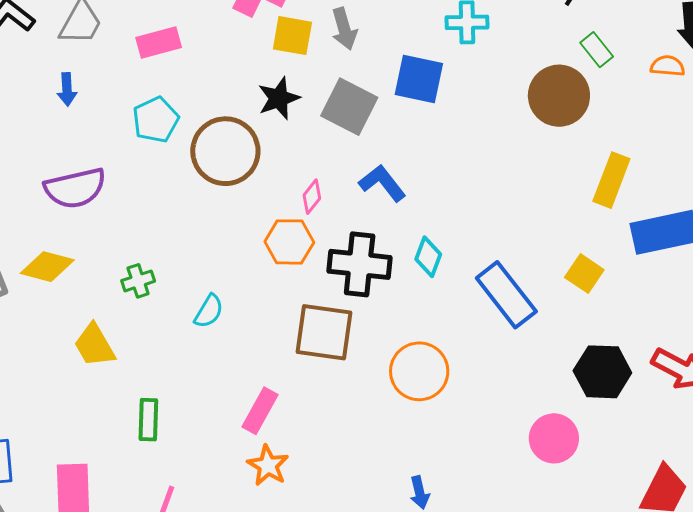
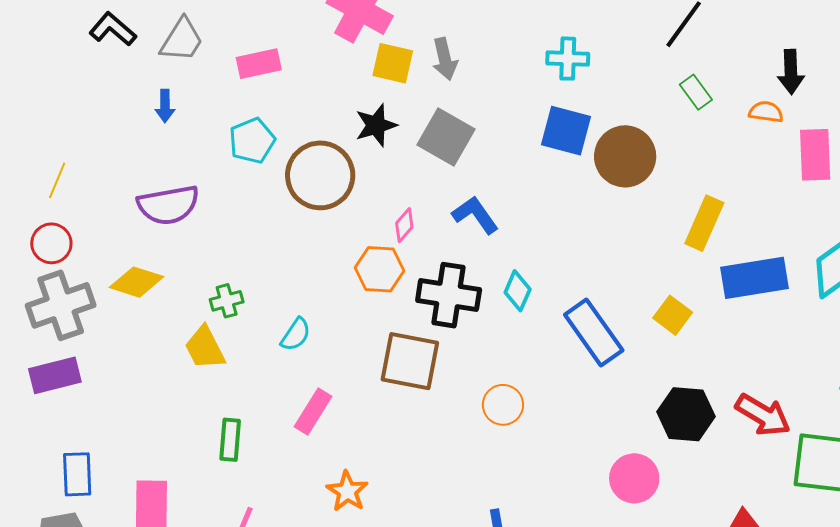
blue square: (419, 79) -> (566, 131), moved
brown circle: (559, 96) -> (625, 156), moved
yellow trapezoid: (94, 345) -> (205, 348), moved
orange circle: (419, 371) -> (503, 405), size x0.7
pink rectangle: (260, 411) -> (313, 411), moved

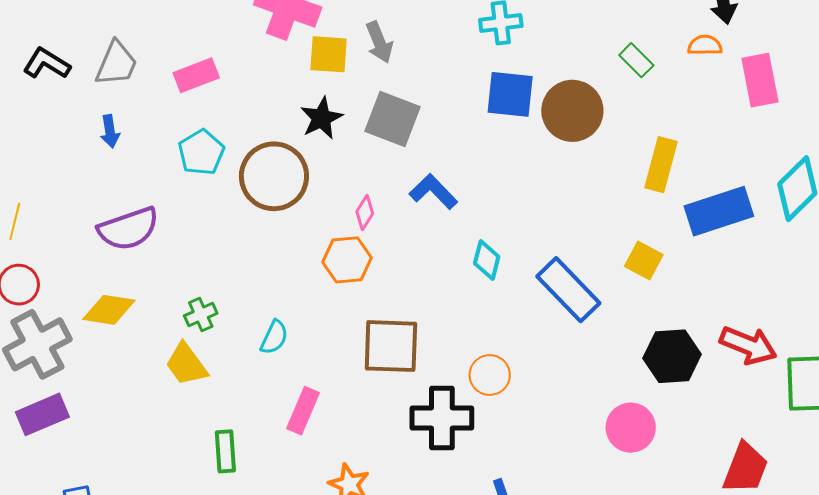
green rectangle: (696, 92) -> (636, 60), moved
black cross: (449, 295) -> (442, 418), moved

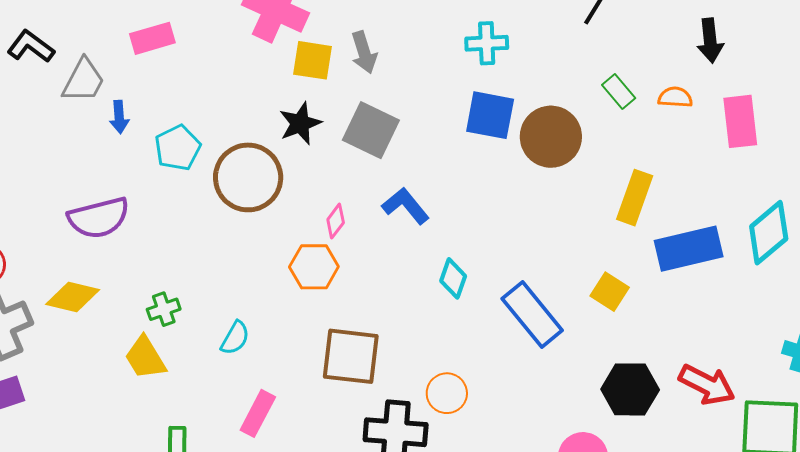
orange semicircle: (705, 45) -> (675, 97), moved
gray trapezoid: (116, 64) -> (83, 81), moved
pink rectangle: (196, 75) -> (152, 38), moved
blue arrow: (110, 131) -> (119, 117), moved

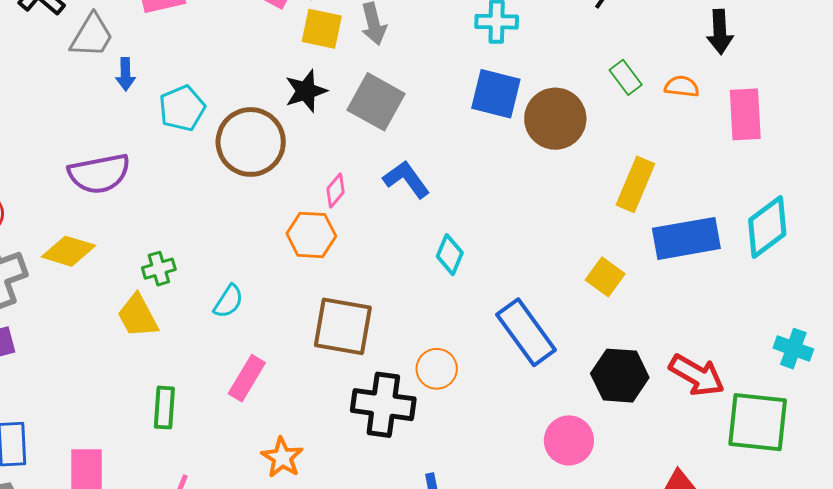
blue rectangle: (532, 315) -> (526, 332), moved

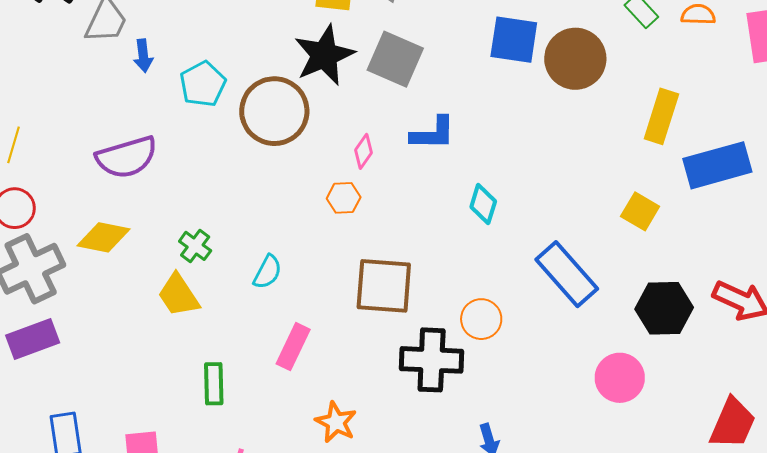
black star: (306, 91) -> (324, 55), size x1.4
blue L-shape: (406, 179) -> (433, 133), turned 132
orange hexagon: (311, 235) -> (344, 198), size x0.7
green cross: (159, 269) -> (195, 246), turned -32

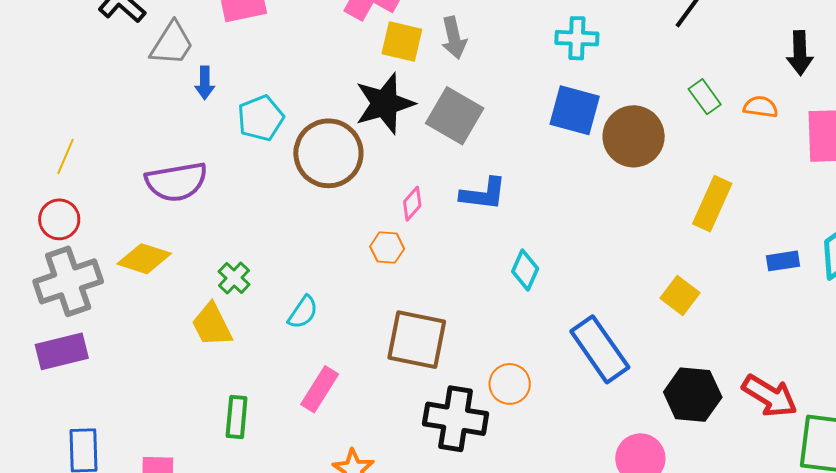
blue rectangle: (717, 165) -> (783, 261), moved, size x0.5

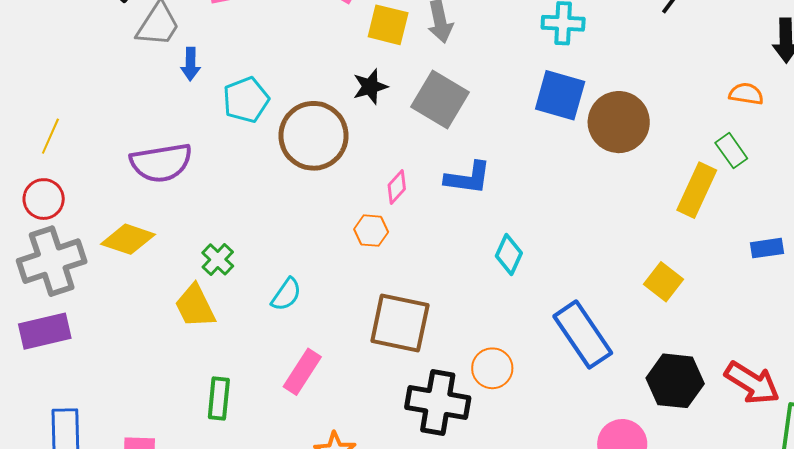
green rectangle: (705, 97) -> (731, 151), moved
black star: (385, 104) -> (370, 87), size x0.6

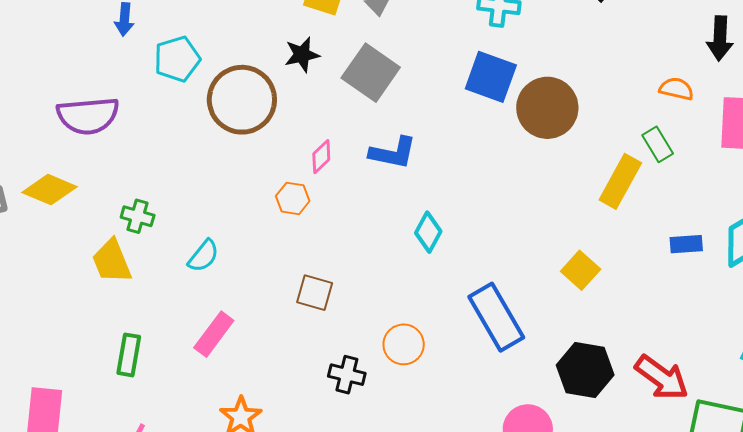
green cross: (218, 259) -> (138, 216), turned -32
brown square: (400, 323) -> (315, 293), size x0.6
black cross: (438, 403) -> (347, 375), size x0.6

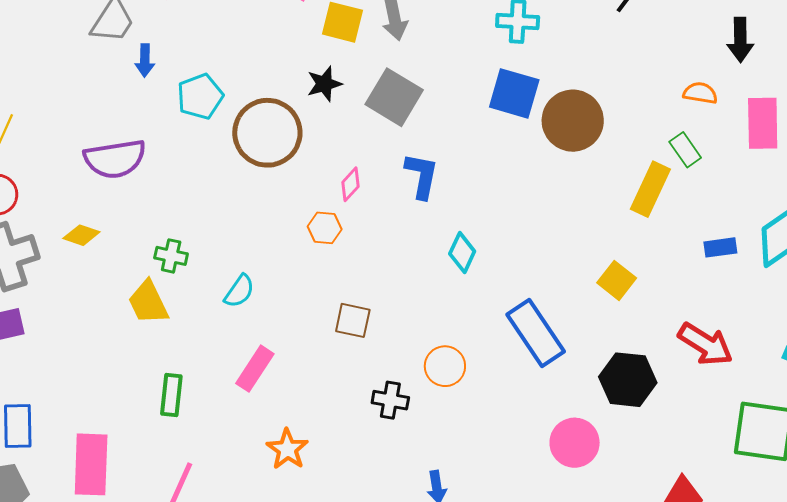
blue L-shape: (393, 153) -> (422, 176), turned -87
yellow diamond: (50, 190) -> (81, 235), size x0.7
red arrow: (662, 378) -> (705, 344), moved

